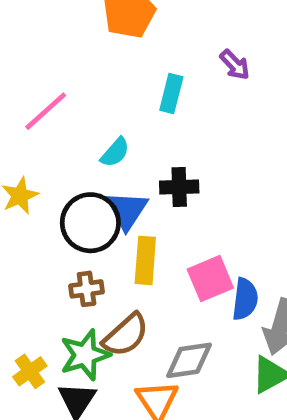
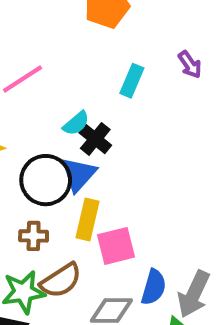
black cross: (179, 187) -> (95, 139), moved, turned 32
pink square: (210, 279) -> (116, 246), moved
blue semicircle: (245, 299) -> (154, 287), moved

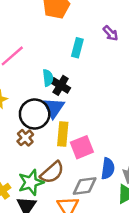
cyan semicircle: (76, 123) -> (48, 78), turned -49
brown cross: (34, 236) -> (25, 138), moved, turned -35

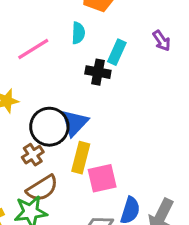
cyan semicircle: (48, 78) -> (78, 33), moved
black cross: (61, 85) -> (98, 72), moved, turned -30
brown semicircle: (52, 172) -> (42, 188), moved

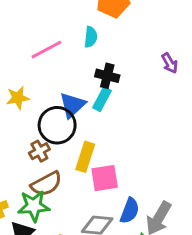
purple arrow: (162, 41) -> (170, 63), moved
cyan rectangle: (117, 52) -> (102, 99), moved
blue triangle: (75, 123) -> (72, 105), moved

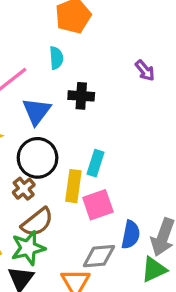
cyan rectangle: (102, 99) -> (95, 163), moved
blue triangle: (72, 105) -> (37, 111), moved

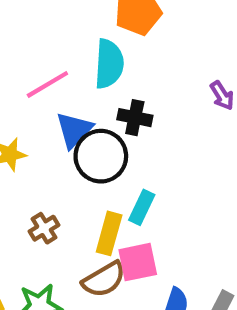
cyan semicircle: (56, 58) -> (109, 64), size x1.6
black circle: (38, 158) -> (101, 156), moved
brown semicircle: (37, 222) -> (104, 279), moved

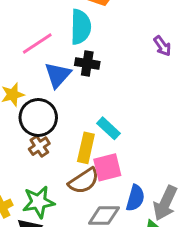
black cross: (135, 118) -> (87, 63), moved
black circle: (101, 156) -> (38, 117), moved
cyan rectangle: (142, 207) -> (108, 128), turned -70

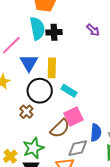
black cross: (87, 63) -> (54, 32), moved
black circle: (38, 117) -> (40, 91), moved
yellow rectangle: (86, 148) -> (52, 68), moved

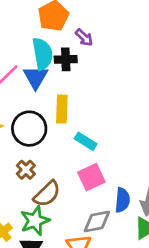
purple arrow: (93, 30) -> (84, 37), moved
blue triangle: (29, 63) -> (36, 77), moved
black circle: (40, 91) -> (29, 129), moved
brown semicircle: (60, 128) -> (47, 194), moved

